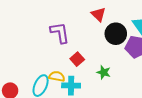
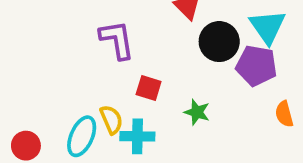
red square: (77, 59) -> (149, 88), turned -32
yellow semicircle: (57, 76) -> (111, 120), turned 56

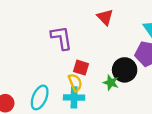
black circle: (219, 42) -> (125, 70), moved
yellow semicircle: (111, 120) -> (75, 83), moved

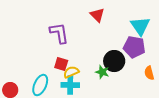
red square: (81, 68) -> (61, 64), moved
yellow semicircle: (75, 83) -> (71, 72), turned -91

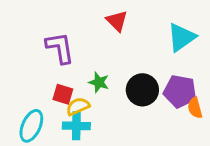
cyan triangle: (140, 26) -> (181, 37), turned 30
purple pentagon: (134, 47) -> (180, 91), moved
green star: (102, 72) -> (99, 82), moved

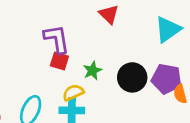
green star: (99, 82) -> (92, 71), turned 30
red square: (63, 94) -> (59, 61), moved

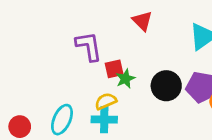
red square: (59, 61) -> (114, 69), moved, turned -30

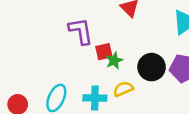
yellow semicircle: (106, 101) -> (123, 89), moved

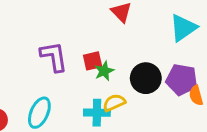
purple L-shape: (81, 31) -> (54, 57), moved
cyan cross: (95, 98) -> (97, 113), moved

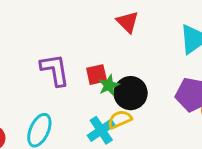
black circle: (146, 78) -> (131, 93), moved
cyan cross: (97, 113) -> (101, 130), turned -35

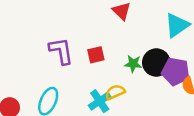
green star: (109, 85) -> (133, 64), moved, turned 30
black circle: (131, 93) -> (156, 63), moved

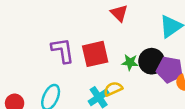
red square: (96, 55) -> (95, 54), size x1.6

